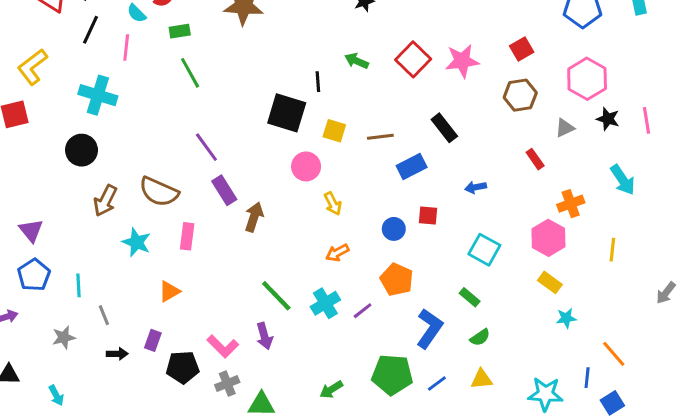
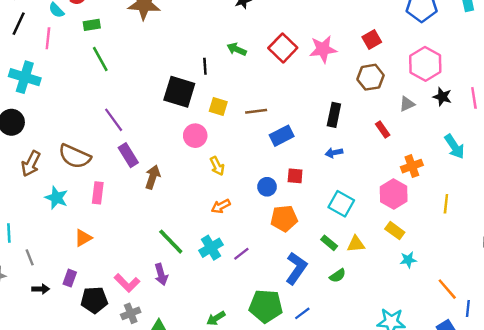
black rectangle: (444, 128) -> (334, 115), moved, turned 50
orange pentagon: (397, 279) -> (284, 218), moved, turned -30
blue line: (587, 378) -> (468, 308), moved
yellow triangle: (481, 379) -> (356, 244), moved

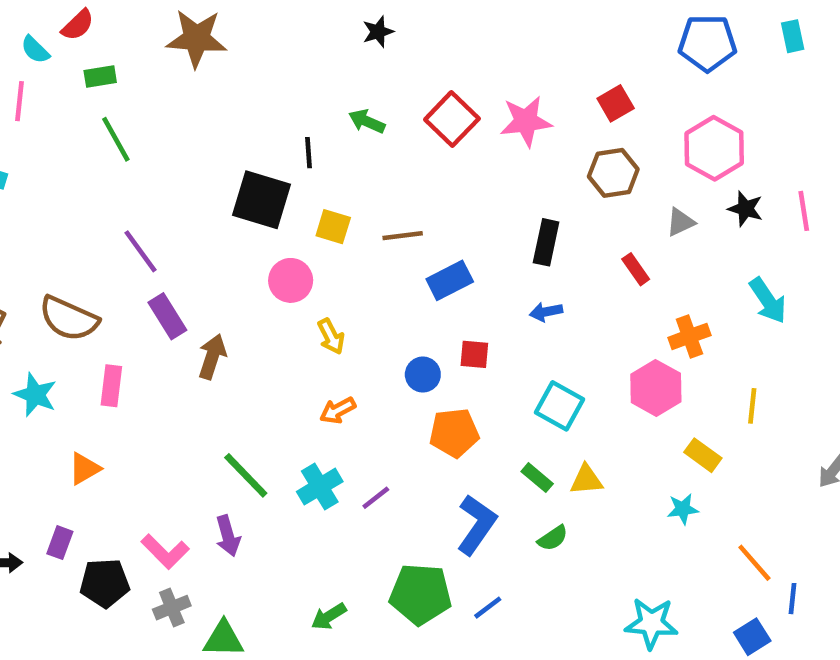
yellow rectangle: (395, 231) -> (703, 455), moved

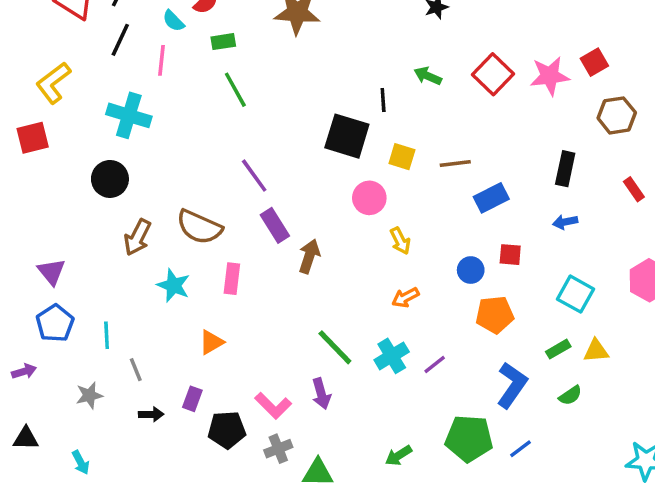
red square: (616, 103) -> (594, 62), moved
green rectangle: (537, 478) -> (558, 349), turned -70

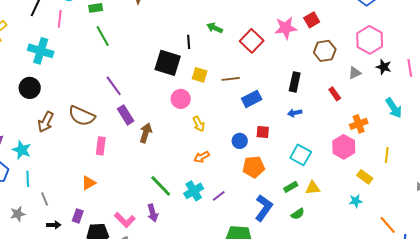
red square: (493, 74) -> (252, 41), moved
cyan star: (173, 285) -> (22, 150), moved

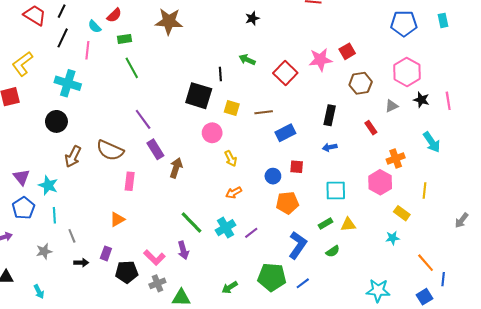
cyan square: (301, 155) -> (336, 191), turned -30

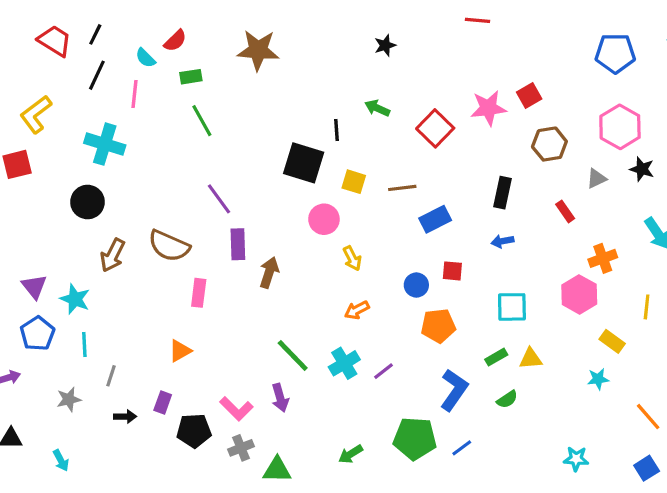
purple rectangle: (155, 149) -> (238, 244), turned 30
gray line: (72, 236) -> (111, 376), turned 40
cyan star: (378, 291) -> (576, 459), size x0.7

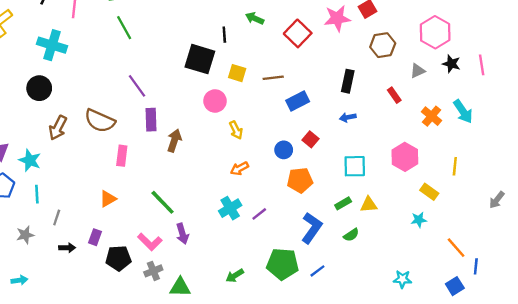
orange cross: (603, 258) -> (432, 116), moved, turned -30
red square: (452, 271) -> (310, 139), turned 35
green line: (293, 355) -> (163, 202), moved
cyan arrow: (61, 460) -> (19, 280), turned -70

